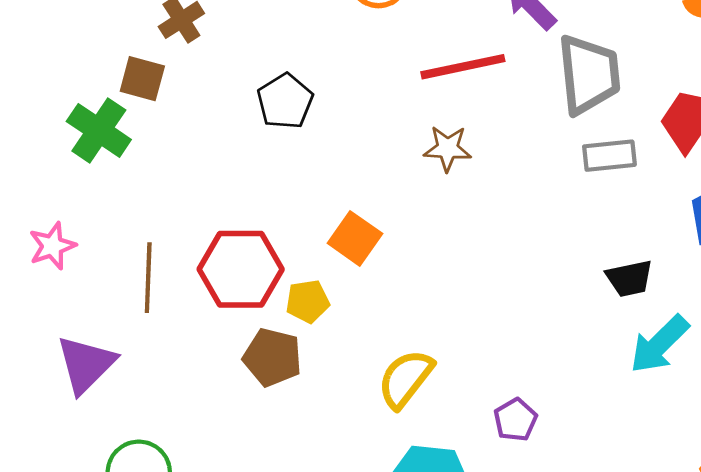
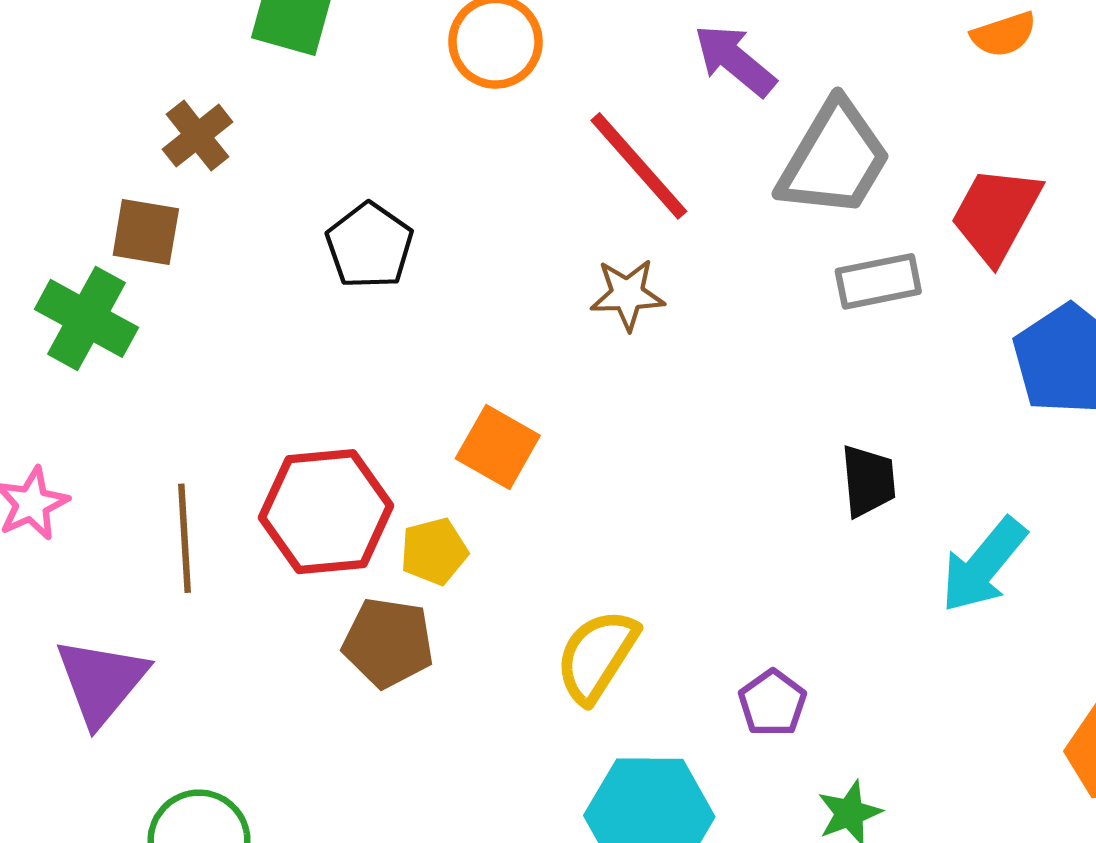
red line: (463, 67) -> (639, 166), turned 66
gray trapezoid: (589, 74) -> (834, 159), turned 42
black trapezoid: (629, 278) -> (868, 481), moved, turned -78

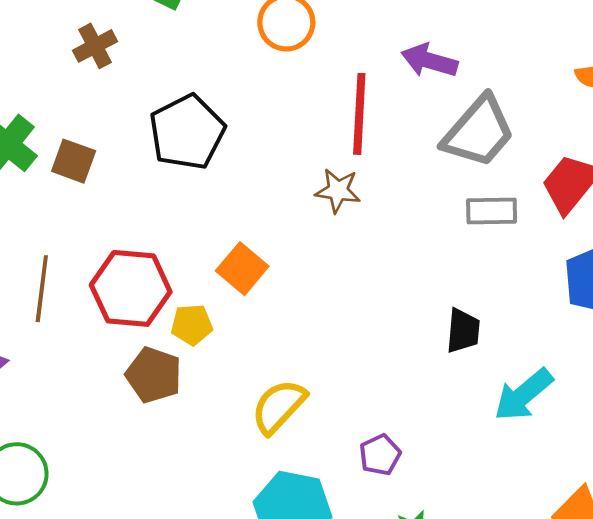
purple arrow: (735, 60) -> (429, 61), turned -34
red line: (639, 166) -> (359, 114), turned 34
brown square: (146, 232) -> (74, 161), moved
black pentagon: (370, 246) -> (187, 132), size x1.4

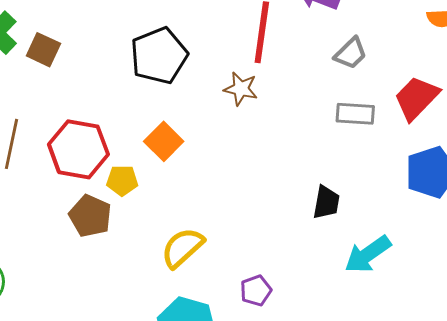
black pentagon: (187, 132) -> (159, 56), moved
gray trapezoid: (479, 132) -> (351, 53), size x0.6

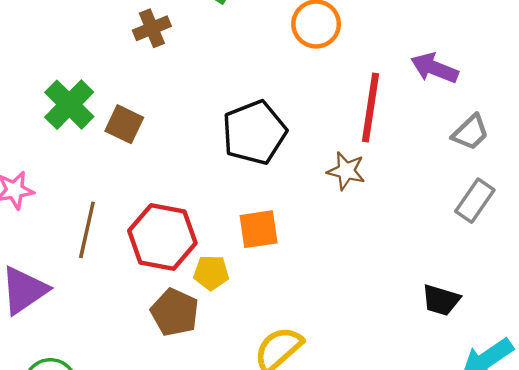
gray rectangle: (355, 114) -> (475, 201), turned -60
orange square: (164, 141) -> (259, 229), turned 36
black trapezoid: (326, 202) -> (441, 300), turned 96

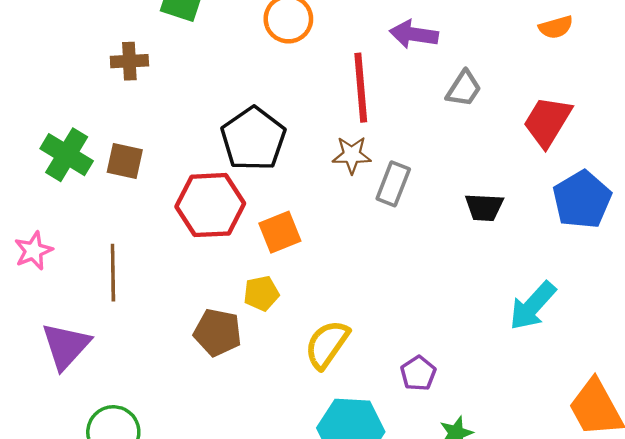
brown cross: (152, 28) -> (129, 61), turned 33
gray rectangle: (475, 201) -> (393, 184), moved
red hexagon: (162, 237) -> (210, 205), moved
yellow pentagon: (211, 273) -> (261, 293), moved
black trapezoid: (441, 300) -> (484, 207), moved

